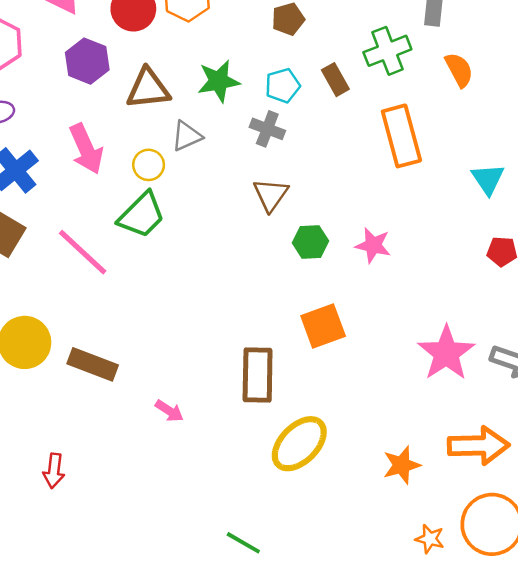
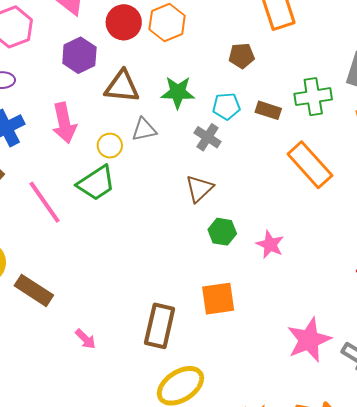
brown rectangle: (335, 80) -> (268, 110), turned -55
orange rectangle: (401, 136) -> (310, 165), turned -39

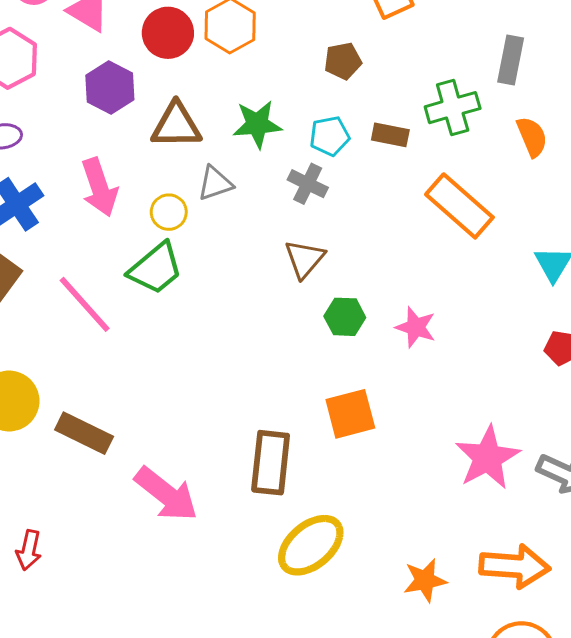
pink arrow: (85, 339) -> (166, 494), size x2.0

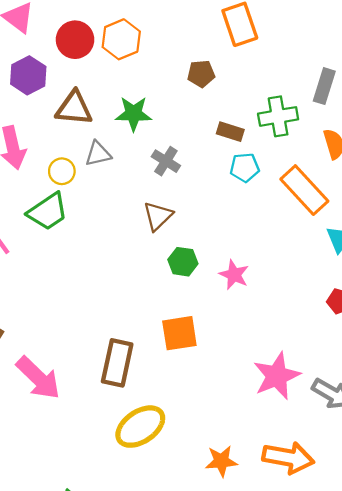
cyan pentagon: (330, 136) -> (245, 168), moved
orange rectangle: (459, 206) -> (304, 190), moved

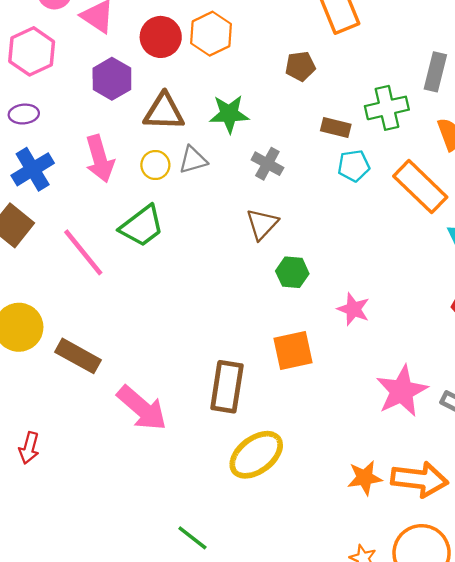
yellow circle: (62, 171) -> (155, 165), moved
pink star: (234, 275) -> (353, 309), moved
orange star: (221, 461) -> (365, 478), moved

